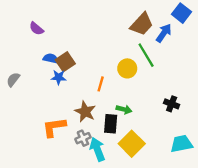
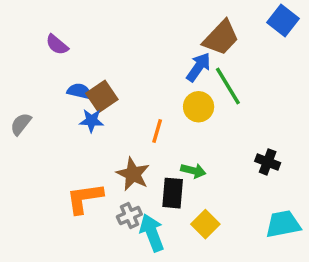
blue arrow: (164, 33) -> (199, 67), moved
yellow square: (132, 144) -> (205, 224), size x0.7

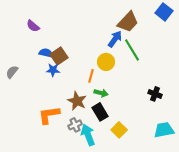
yellow circle: (199, 107) -> (106, 62), moved
green arrow: (193, 171) -> (101, 93), moved
black rectangle: (173, 193) -> (100, 112), turned -36

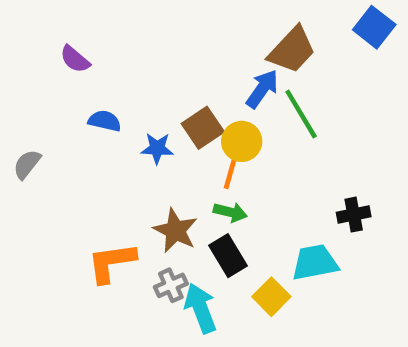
brown square: (59, 56) -> (203, 128), moved
blue star: (53, 70) -> (157, 148), moved
orange line: (91, 76) -> (230, 173), moved
black cross: (155, 94) -> (354, 215), turned -32
cyan trapezoid: (164, 130) -> (315, 262), moved

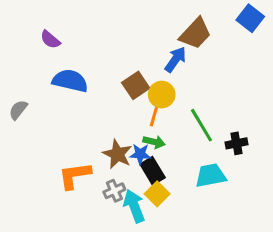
green line: (301, 114) -> (201, 125), moved
blue semicircle: (105, 121) -> (70, 81), size x1.6
blue star: (157, 148) -> (140, 154), moved
yellow square: (271, 297) -> (157, 194), moved

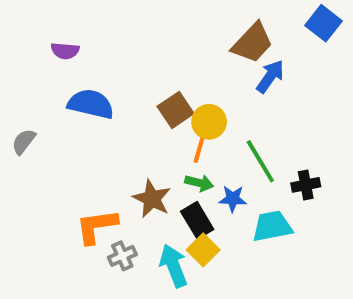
purple semicircle: (50, 40) -> (65, 51), turned -35
blue arrow: (175, 59) -> (270, 76), moved
blue star: (140, 154) -> (233, 199), moved
gray cross: (114, 191) -> (122, 256), moved

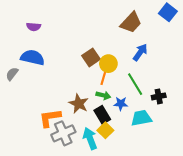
blue arrow: (270, 76) -> (140, 52), moved
blue semicircle: (91, 104) -> (33, 57), moved
gray cross: (122, 256) -> (63, 133), size x1.6

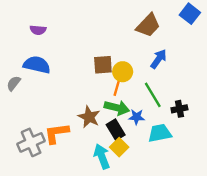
brown square: (91, 57) -> (103, 65), turned 30
green arrow: (103, 95) -> (117, 108), size x1.5
gray cross: (63, 133) -> (31, 142), moved

